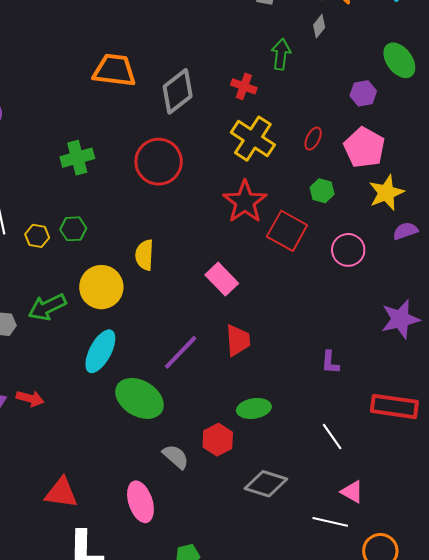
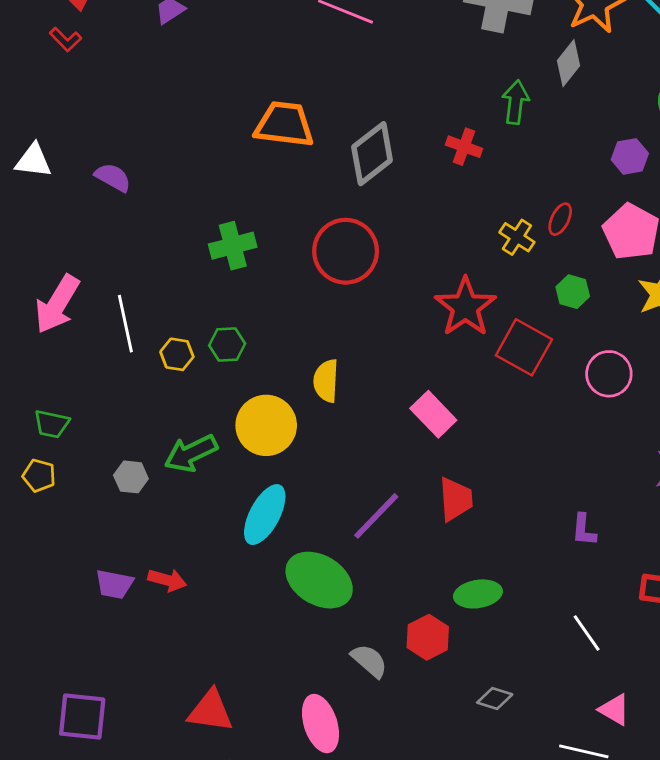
gray diamond: (319, 26) -> (569, 63), size x1.4
yellow cross: (253, 139) -> (517, 237), moved, size x0.6
gray diamond: (266, 484) -> (495, 698), size x0.6

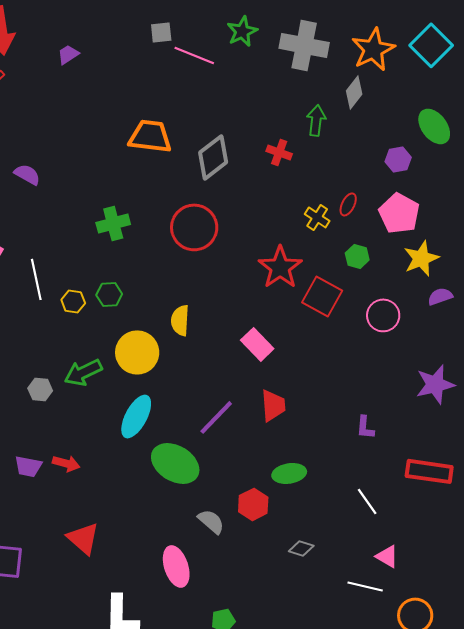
red triangle: (210, 711) -> (83, 538), moved, turned 33

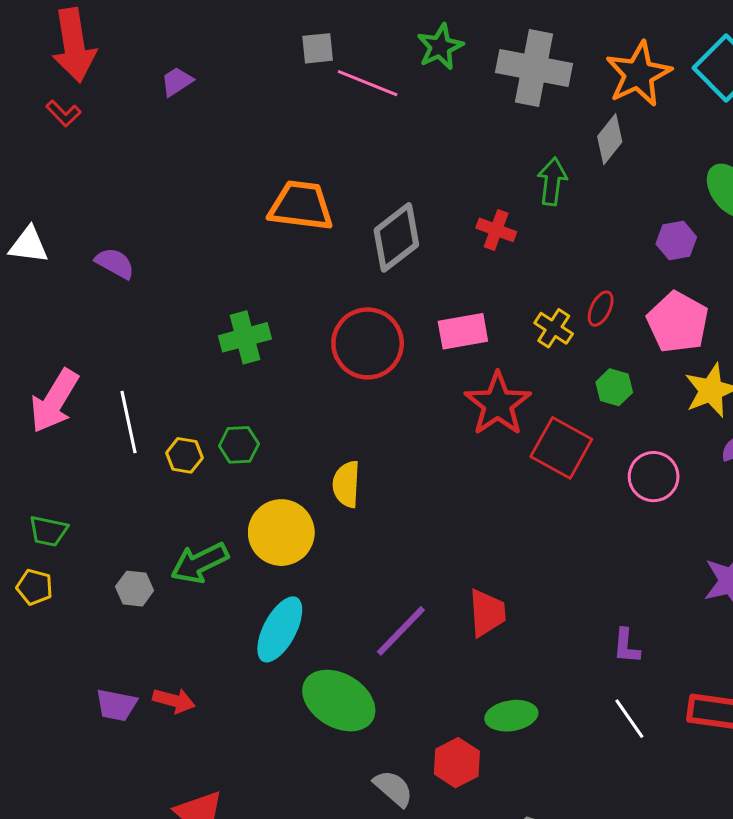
pink rectangle: (257, 344) -> (463, 331), moved, turned -56
white line: (367, 501) -> (629, 719), moved

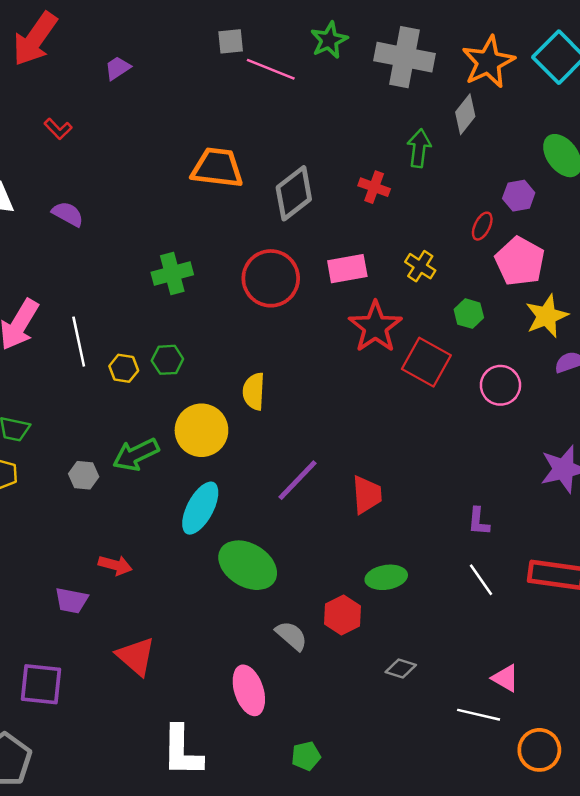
red arrow: (74, 45) -> (35, 39), turned 44
red L-shape: (63, 113) -> (58, 129), moved
red ellipse: (601, 309) -> (482, 226), moved
purple line: (401, 631) -> (297, 480), moved
purple trapezoid: (116, 705) -> (71, 600), moved

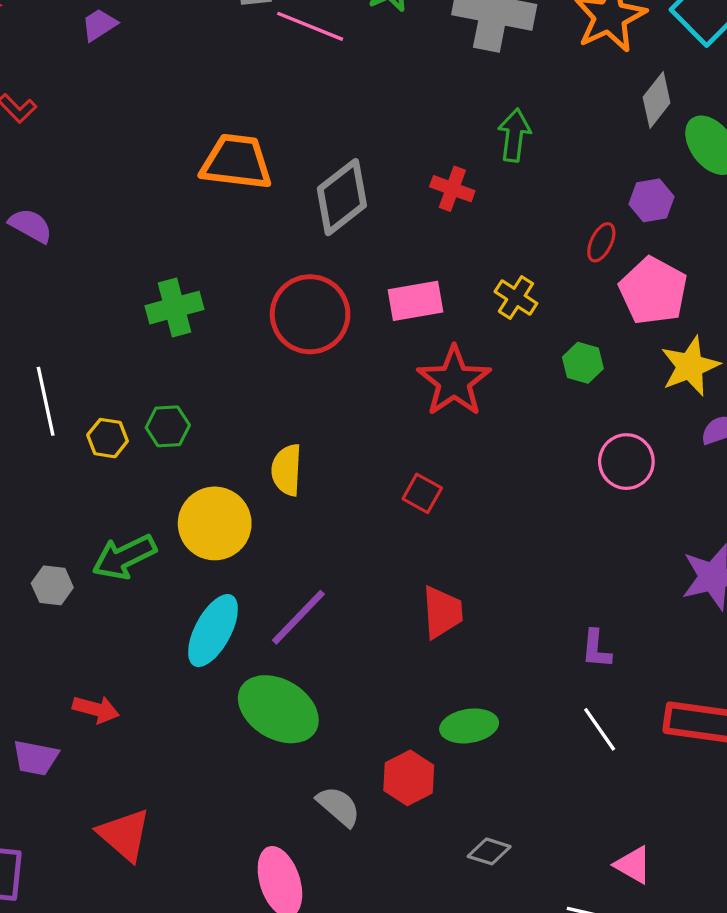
gray diamond: (465, 114) -> (657, 100), moved
red square: (426, 362) -> (422, 493), moved, size x0.6
purple line: (297, 480) -> (298, 617), moved

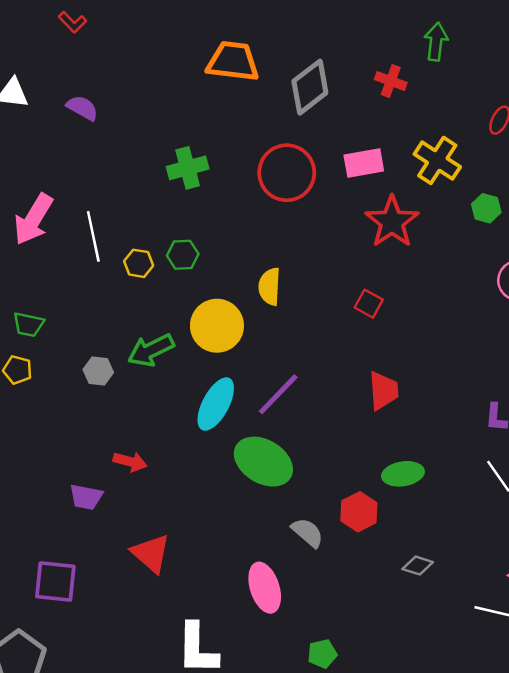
yellow cross: (516, 297) -> (437, 160), size x1.5

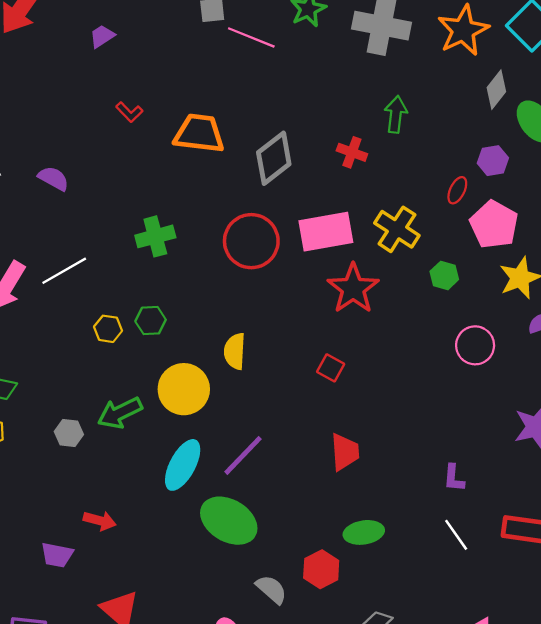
red L-shape: (73, 22) -> (129, 112), moved
pink rectangle: (364, 163) -> (326, 232), size x1.4
white line: (93, 236) -> (64, 271), moved, turned 72

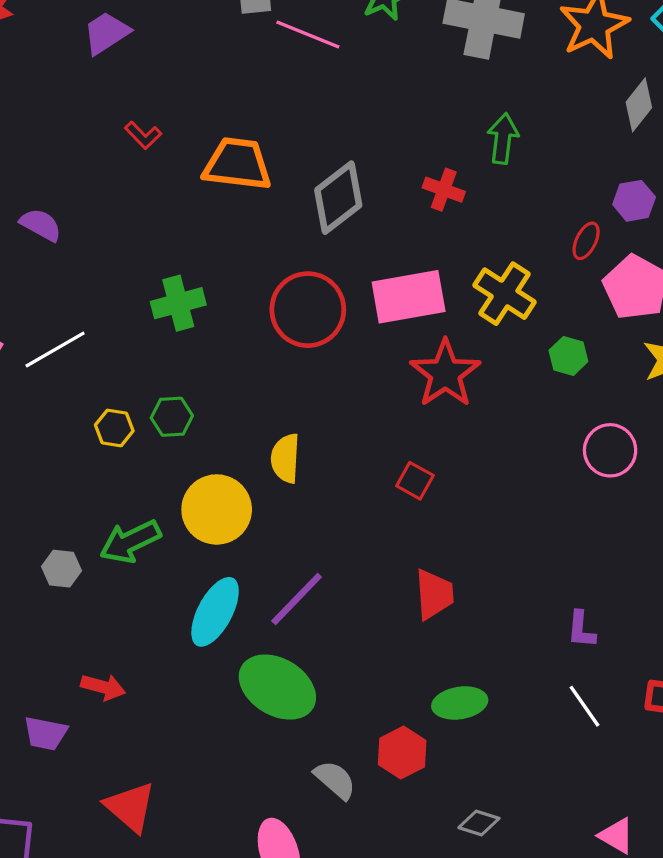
purple trapezoid: (102, 36) -> (106, 33), size x1.4

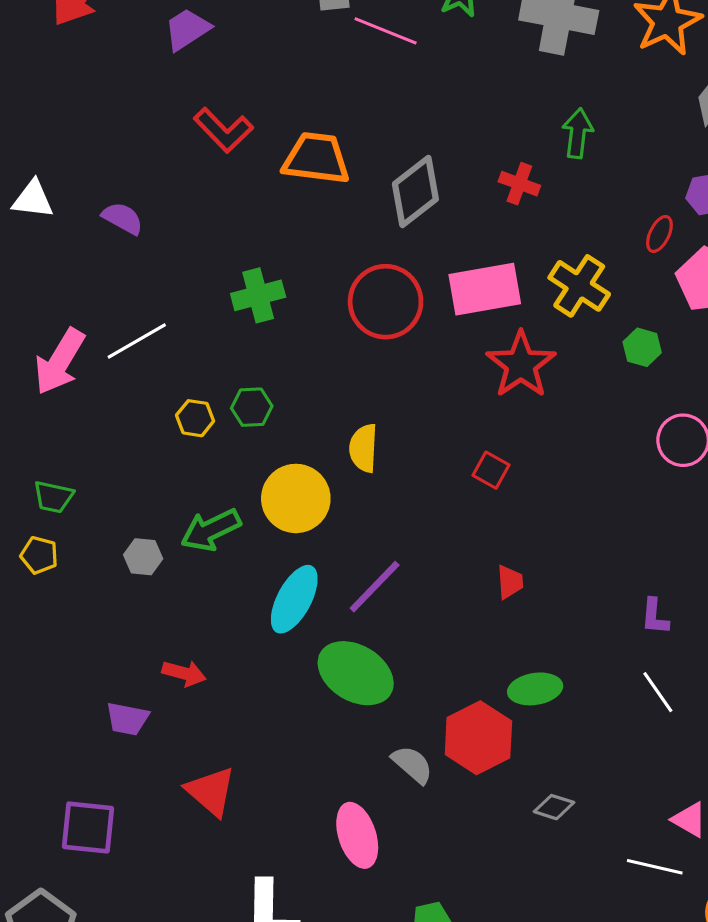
red L-shape: (143, 135) -> (223, 130), size x1.6
red trapezoid: (434, 594) -> (510, 582), size x0.7
red hexagon: (402, 753) -> (478, 738), size x1.4

